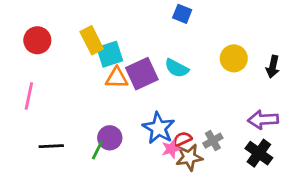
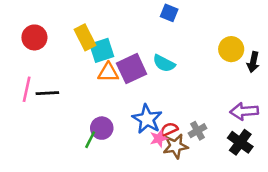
yellow circle: (234, 58) -> (231, 49), moved
black line: (51, 146) -> (47, 93), moved

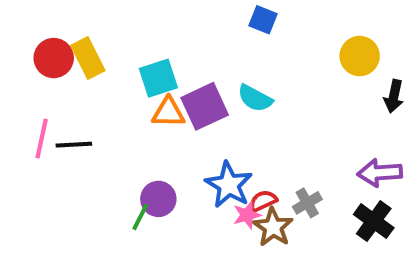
yellow rectangle: (85, 37) -> (88, 58), moved
yellow circle: (231, 49) -> (360, 56), moved
brown star: (176, 146) -> (273, 227), turned -30

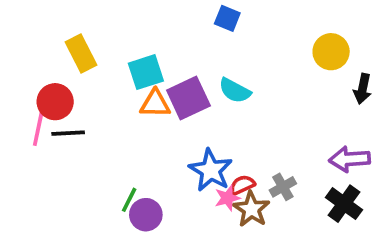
blue square: (263, 20) -> (227, 18), moved
red circle: (54, 58) -> (55, 102), moved
purple circle: (158, 199) -> (146, 215), moved

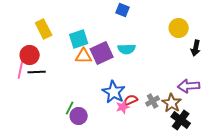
cyan semicircle: (235, 91) -> (127, 49), turned -30
black cross: (344, 204) -> (181, 120), moved
brown star: (251, 209) -> (172, 103), moved

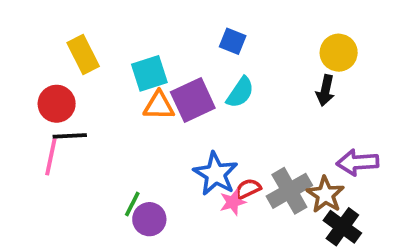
blue square: (123, 10) -> (233, 41), moved
black arrow: (196, 48) -> (325, 90), moved
cyan semicircle: (127, 49) -> (240, 92), turned -54
pink line: (21, 69) -> (51, 157), moved
gray cross: (153, 101) -> (289, 191), size x1.6

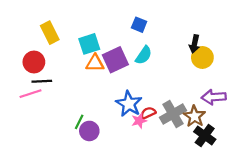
yellow circle: (339, 53) -> (202, 57), moved
black arrow: (325, 90) -> (194, 44), moved
pink line: (51, 157) -> (31, 94), turned 60

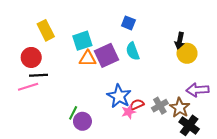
cyan semicircle: (144, 55) -> (133, 51), turned 126
gray cross: (173, 114) -> (160, 106), size x0.7

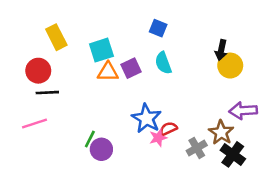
purple square: (106, 55) -> (131, 68), size x0.7
pink line: (28, 87) -> (34, 124), moved
gray cross: (160, 106) -> (197, 148), moved

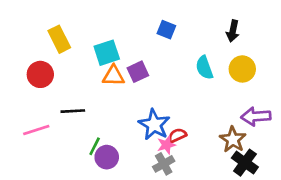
black arrow: (221, 50) -> (233, 31), moved
cyan semicircle: (163, 63) -> (204, 68), moved
black line: (47, 93) -> (73, 111), moved
gray cross: (197, 148) -> (164, 164), moved

